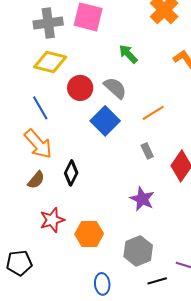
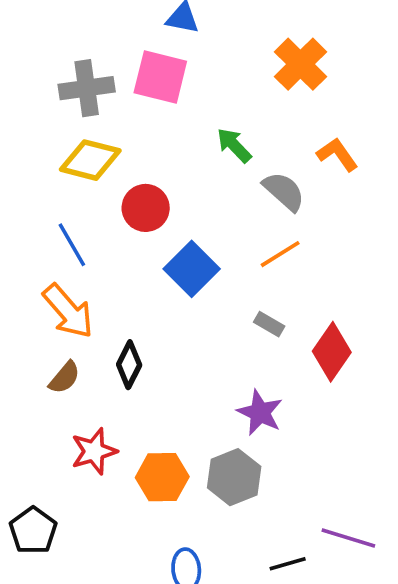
gray semicircle: (115, 88) -> (284, 191), moved
gray rectangle: (147, 151) -> (269, 324), turned -35
gray hexagon: (138, 251) -> (234, 477), moved
black pentagon: (19, 263) -> (33, 531), turned -30

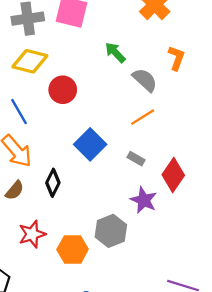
orange L-shape: (337, 154) -> (176, 58), turned 55
blue square: (192, 269) -> (90, 144), moved
purple star: (260, 413) -> (144, 200), moved
gray hexagon: (234, 477) -> (111, 231), moved

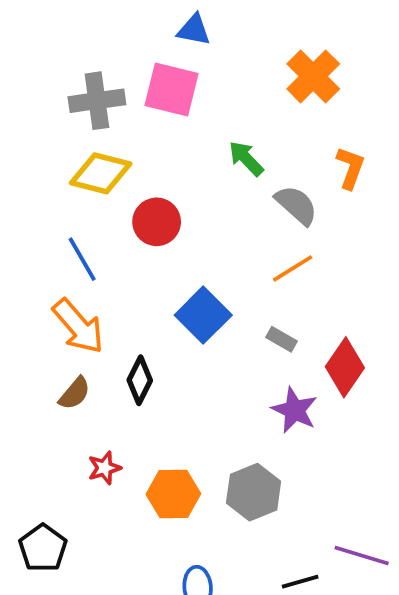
gray hexagon: (111, 231) -> (254, 492), moved
red star: (32, 234) -> (104, 468), size x0.7

